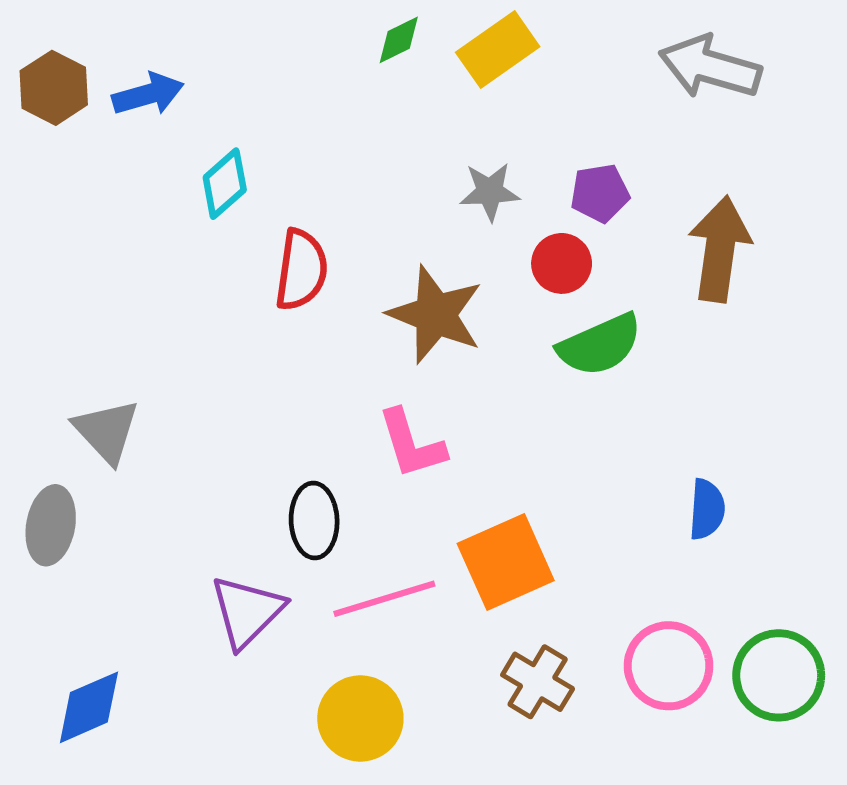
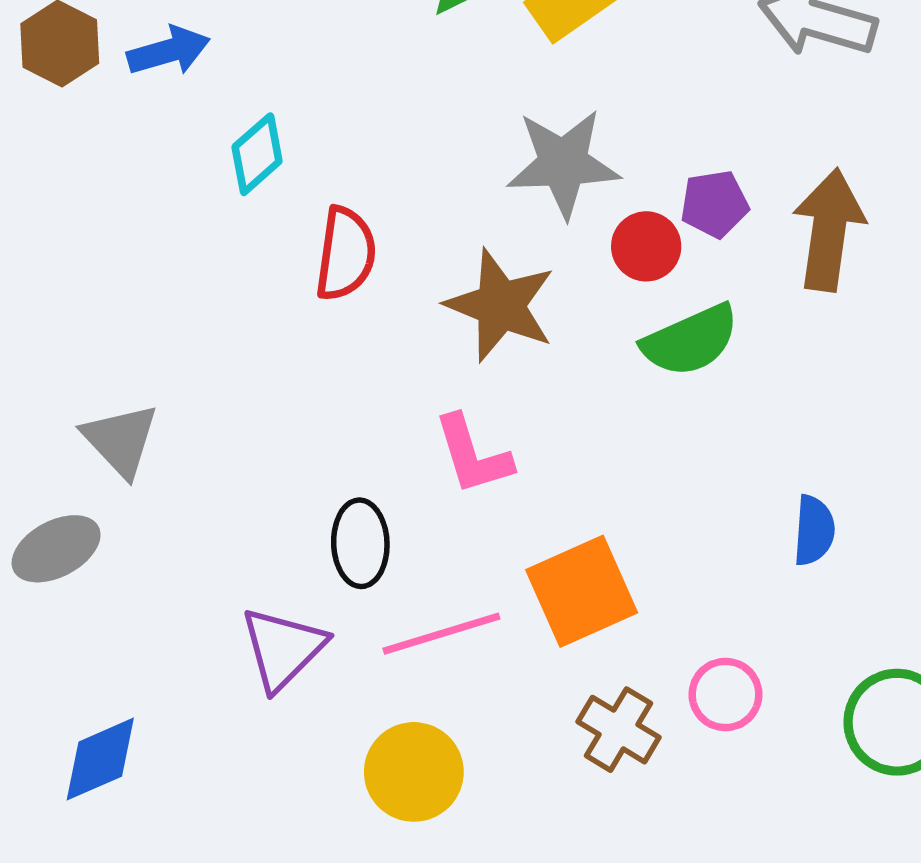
gray star: (490, 192) -> (563, 163), size x1.6
purple pentagon: (600, 193) -> (714, 204), moved
gray ellipse: (51, 525) -> (56, 549), turned 52
pink circle: (669, 666) -> (725, 695), moved, size x0.7

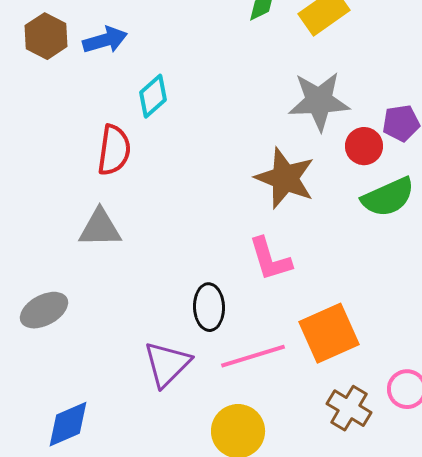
red semicircle: (346, 254) -> (114, 150), moved
gray triangle: (121, 440) -> (100, 228), moved, turned -48

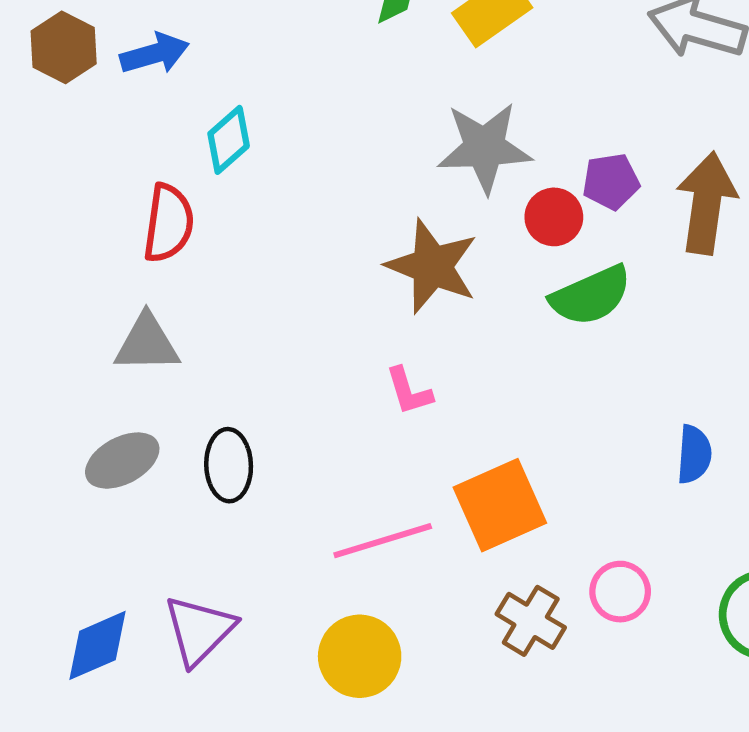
pink L-shape: (270, 259) -> (409, 391), size x0.7
black ellipse: (209, 307) -> (229, 465), moved
gray ellipse: (44, 310) -> (122, 461), moved
purple triangle: (167, 364) -> (199, 630), moved

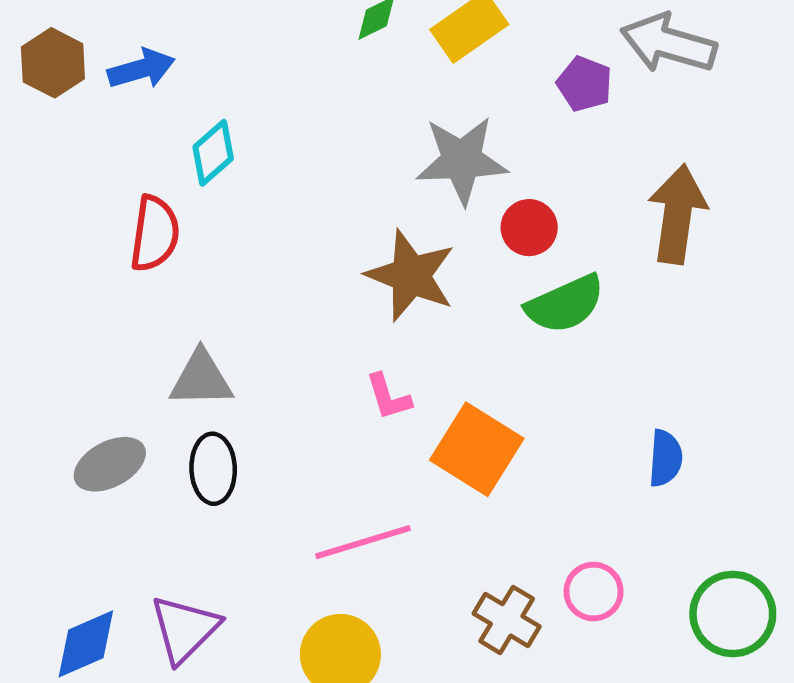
purple pentagon: (611, 181) -> (585, 84), moved, turned 30
gray triangle: (147, 343) -> (201, 379), moved
orange square: (500, 505) -> (477, 449), moved, turned -34

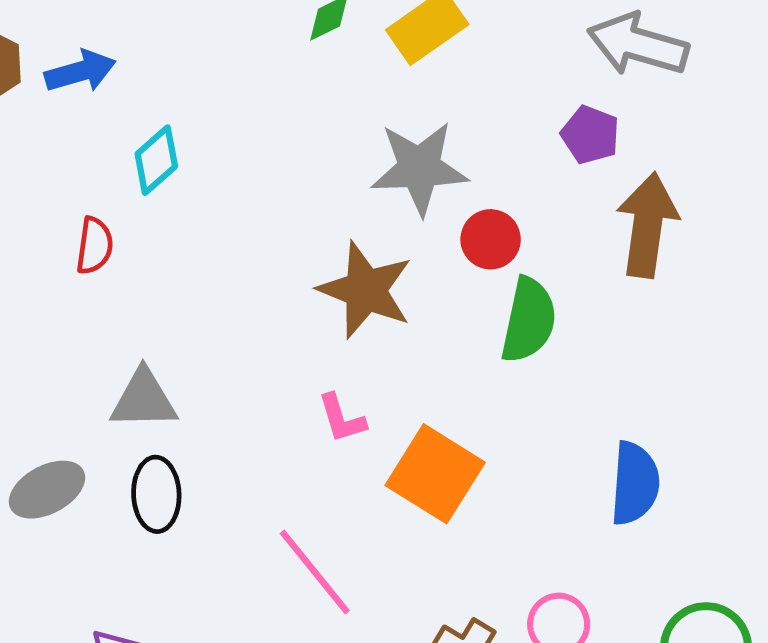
purple pentagon: (585, 84) -> (590, 135), moved
red semicircle: (155, 234) -> (95, 246), size x0.7
green semicircle: (565, 304) -> (529, 320), turned -54
blue semicircle: (665, 458) -> (635, 483), size x1.4
pink line: (363, 542) -> (315, 572), turned 68

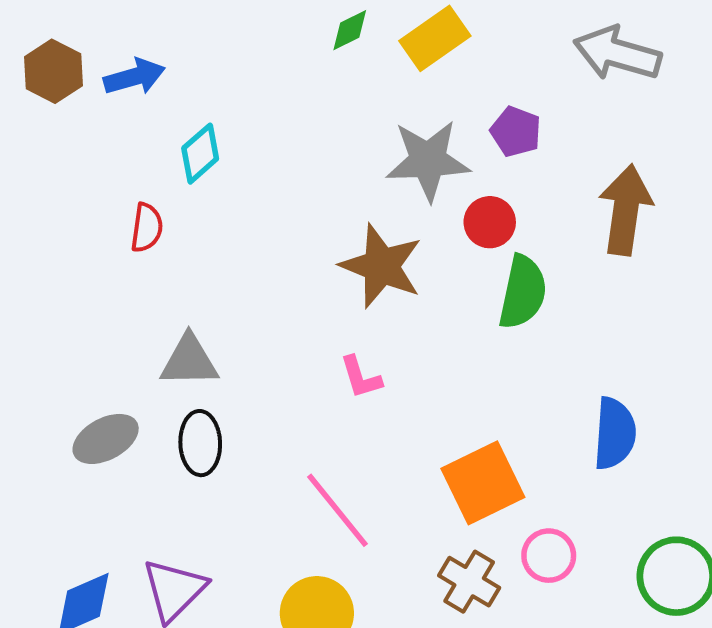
purple pentagon: (590, 135) -> (516, 132), moved
orange square: (435, 474) -> (483, 483), moved, turned 32

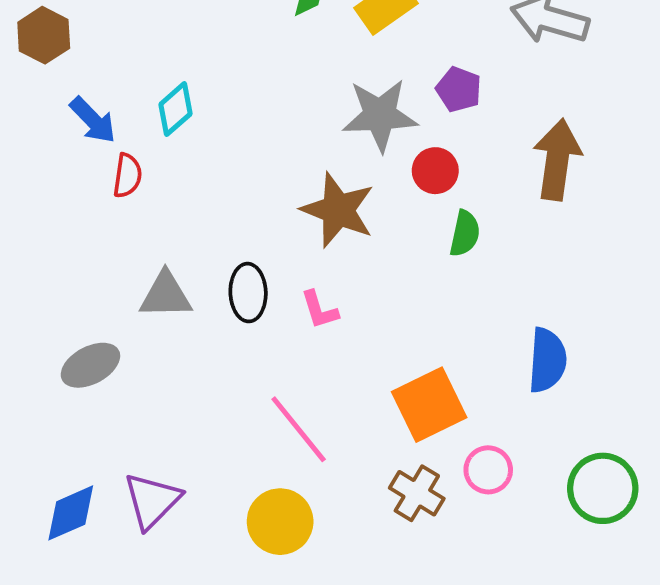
blue arrow: (134, 77) -> (93, 120), moved, turned 62
green semicircle: (523, 292) -> (465, 233), size x0.7
black ellipse: (200, 443) -> (248, 293), moved

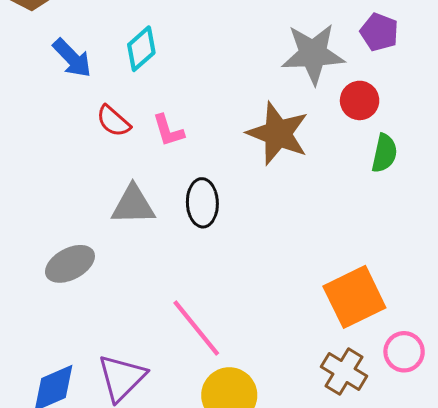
red semicircle: (127, 176) -> (113, 121), moved, turned 123
pink L-shape: (320, 310) -> (168, 130), moved
pink line: (299, 429) -> (196, 328), moved

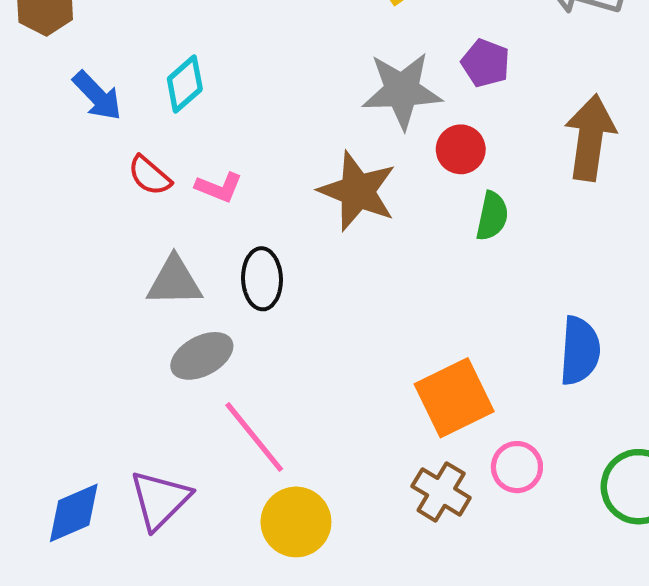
pink L-shape: (168, 130) -> (219, 187), turned -51
gray ellipse: (70, 264) -> (202, 356), moved

